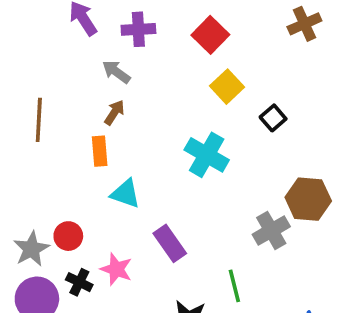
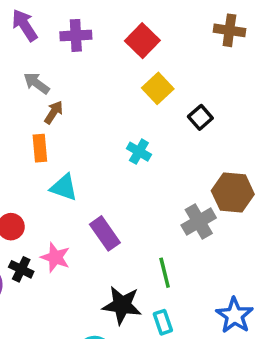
brown cross: (304, 24) -> (229, 30), turned 32
gray arrow: (116, 72) -> (37, 83), moved
cyan cross: (207, 155) -> (139, 152), size x0.6

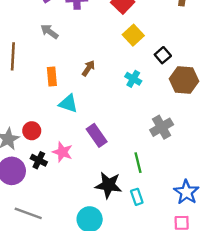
brown arrow: (54, 112) -> (88, 68), moved
cyan cross: (139, 152) -> (133, 79), moved
brown hexagon: (233, 193) -> (184, 80), moved

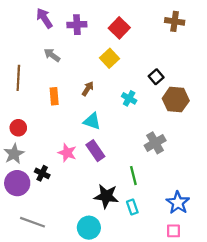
yellow square: (133, 35) -> (109, 58), moved
cyan triangle: (68, 104) -> (92, 121), moved
red circle: (32, 131) -> (18, 128), moved
pink star: (62, 152) -> (67, 153), moved

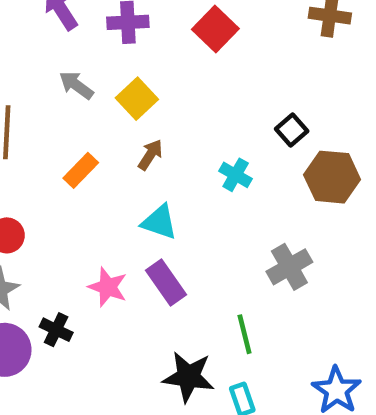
yellow square: (109, 58) -> (137, 99), moved
orange rectangle: (54, 96) -> (81, 170), turned 49

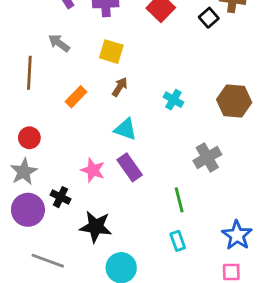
gray arrow: (76, 85) -> (59, 43), moved
yellow square: (137, 99) -> (111, 52), turned -30
black square: (292, 130) -> (209, 18), moved
black star: (188, 377) -> (96, 227), moved

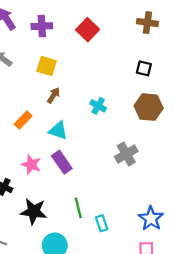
black square: (209, 18) -> (144, 68), moved, turned -35
orange rectangle: (76, 97) -> (23, 120), moved
green line: (179, 200) -> (78, 208), moved

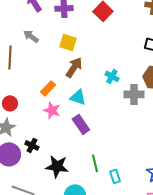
brown arrow: (54, 95) -> (74, 67), size x1.5
gray cross: (126, 154) -> (134, 94), moved, turned 30
pink star: (31, 165) -> (52, 110), moved

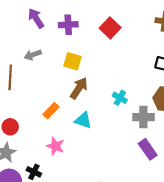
gray arrow: (31, 36) -> (33, 55), turned -56
pink star: (52, 110) -> (55, 146), moved
purple rectangle: (81, 124) -> (148, 149), moved

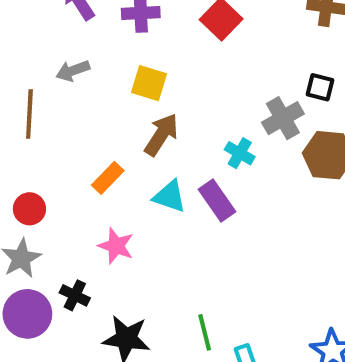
gray cross: (143, 117) -> (283, 118), moved, turned -30
purple rectangle: (148, 149) -> (217, 201), moved

